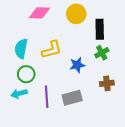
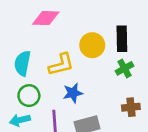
yellow circle: (76, 14) -> (92, 45), moved
blue star: (77, 65) -> (73, 93), moved

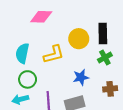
blue star: (73, 93) -> (81, 77), moved

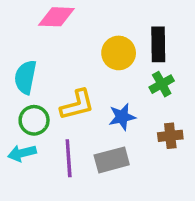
yellow L-shape: (54, 54) -> (77, 105), moved

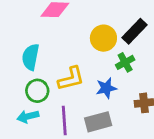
black rectangle: (158, 44) -> (135, 31), turned 45
green cross: (162, 84) -> (125, 62), moved

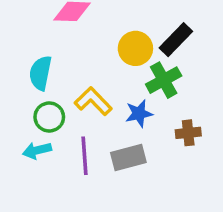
green cross: (125, 62) -> (164, 80), size x1.4
yellow L-shape: (71, 79) -> (93, 101), turned -120

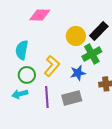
yellow L-shape: (93, 101) -> (52, 66), turned 85

